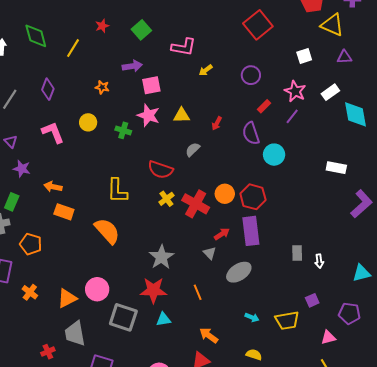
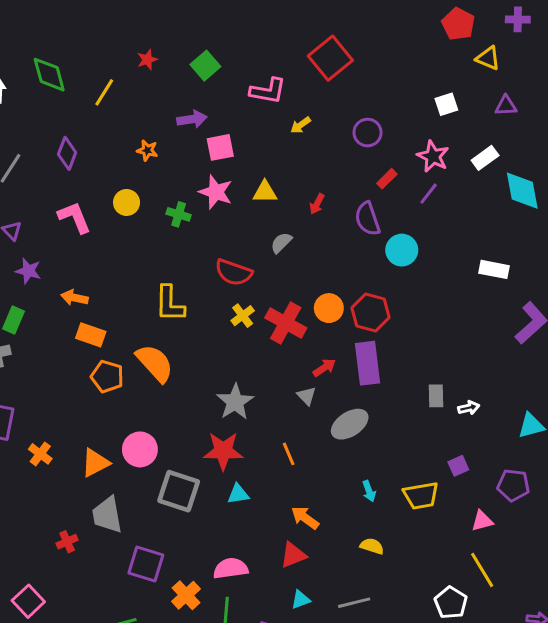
red square: (258, 25) -> (330, 58), moved
yellow triangle: (332, 25) -> (488, 58), size x0.7
orange pentagon: (31, 244) -> (107, 377), moved
white arrow: (319, 261) -> (469, 408), turned -96
cyan arrow: (252, 317) -> (369, 491), turned 48

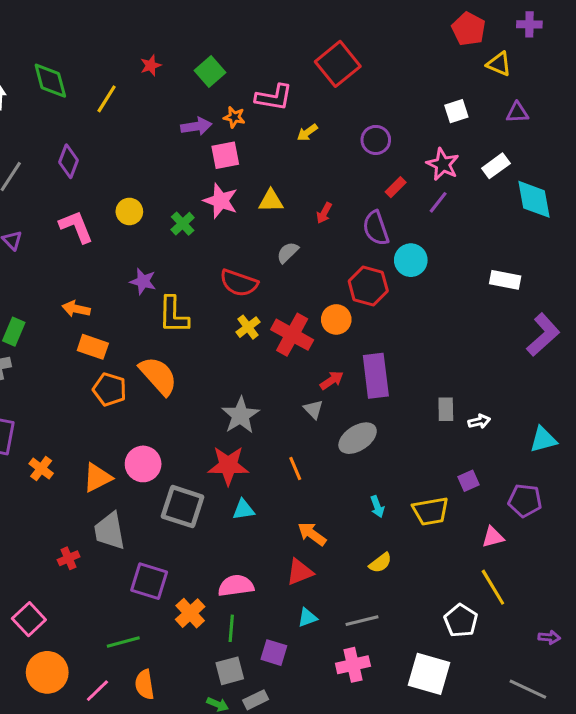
orange star: (147, 150) -> (234, 117), moved
green cross: (179, 214) -> (183, 224), turned 30
purple star: (28, 271) -> (143, 281), moved
red hexagon: (371, 313) -> (368, 286), moved
yellow semicircle: (372, 546) -> (380, 563), turned 125

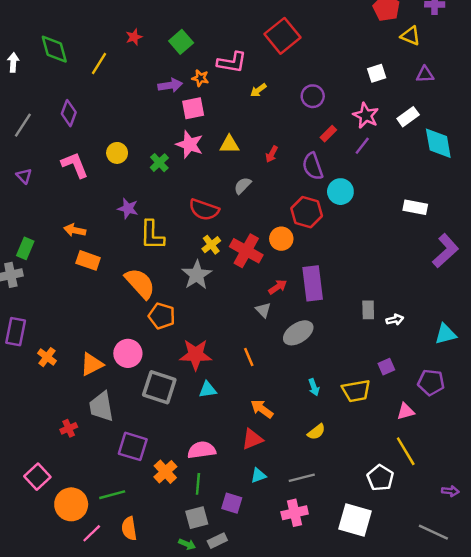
orange pentagon: (110, 389) -> (162, 316), moved
gray star: (240, 415) -> (197, 275), moved
orange circle: (47, 672) -> (71, 504), moved

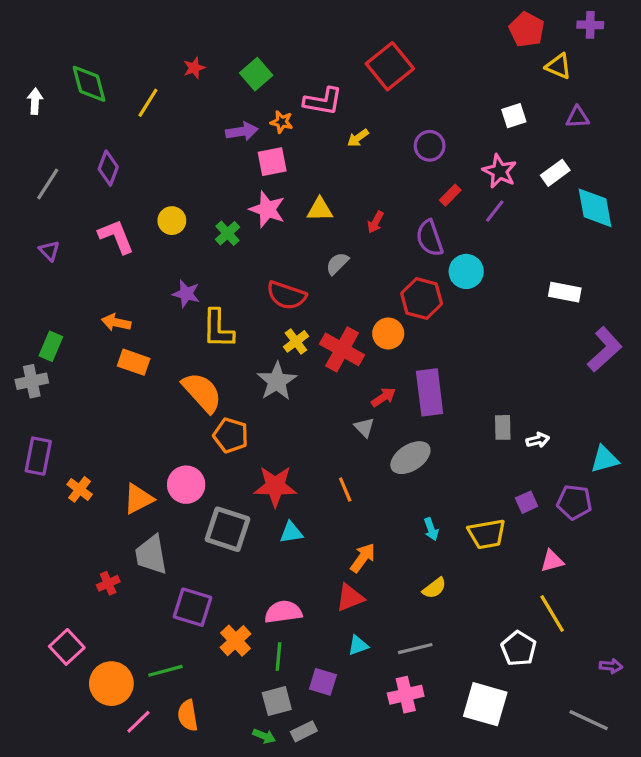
purple pentagon: (431, 382) -> (574, 502), moved
orange arrow: (262, 409) -> (363, 558), turned 90

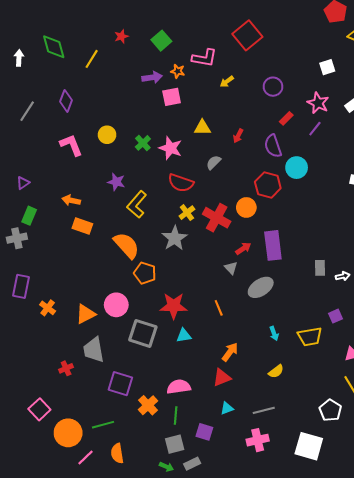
pink star: (267, 209) -> (171, 148), moved
purple triangle: (49, 251) -> (23, 183), moved, turned 40
yellow L-shape: (218, 329) -> (137, 204), turned 40

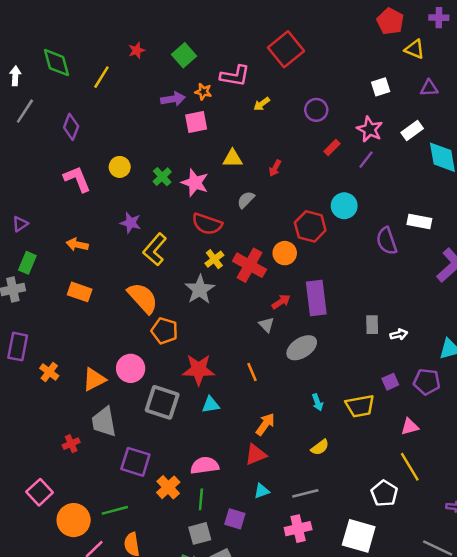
gray line: (27, 111) -> (25, 111), moved
purple semicircle: (273, 146) -> (387, 241), moved
orange rectangle: (82, 226) -> (80, 292), moved

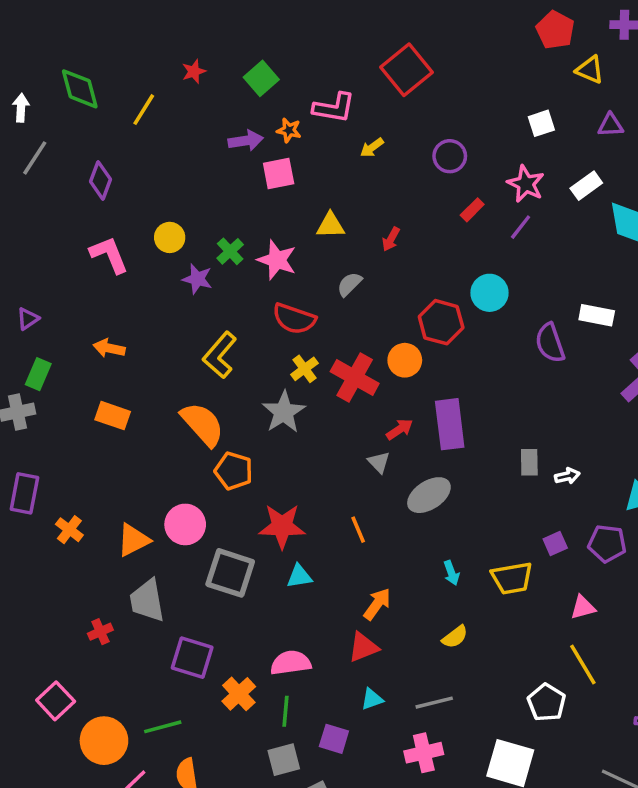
purple star: (131, 223) -> (197, 279), moved

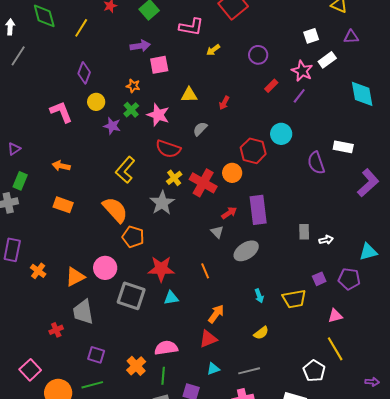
orange star: (289, 130) -> (133, 86), moved
purple diamond: (100, 180) -> (84, 73), moved
white rectangle: (586, 186) -> (327, 60), moved
purple square: (192, 658) -> (96, 355), moved, size x0.7

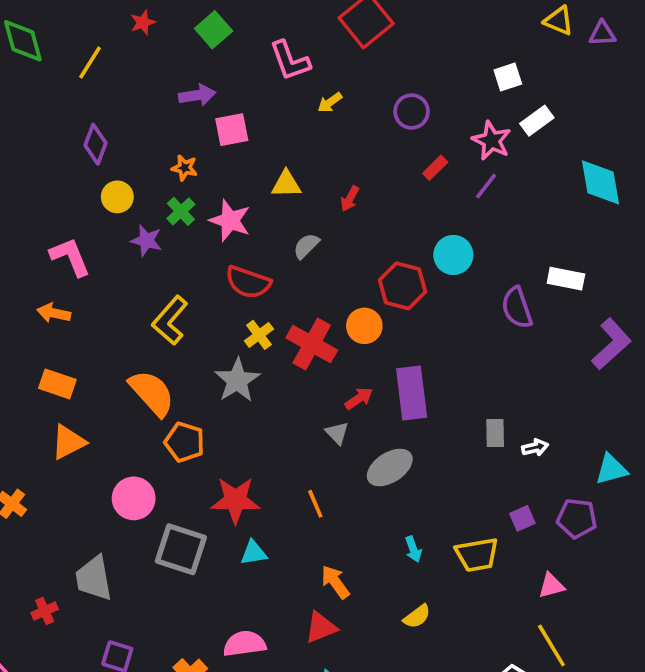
pink L-shape: (191, 27) -> (290, 61), turned 60
purple triangle: (351, 37) -> (602, 33), moved
pink L-shape: (61, 112) -> (70, 257), moved
orange triangle: (75, 277) -> (68, 442), moved
orange arrow: (216, 314) -> (335, 582), turned -72

